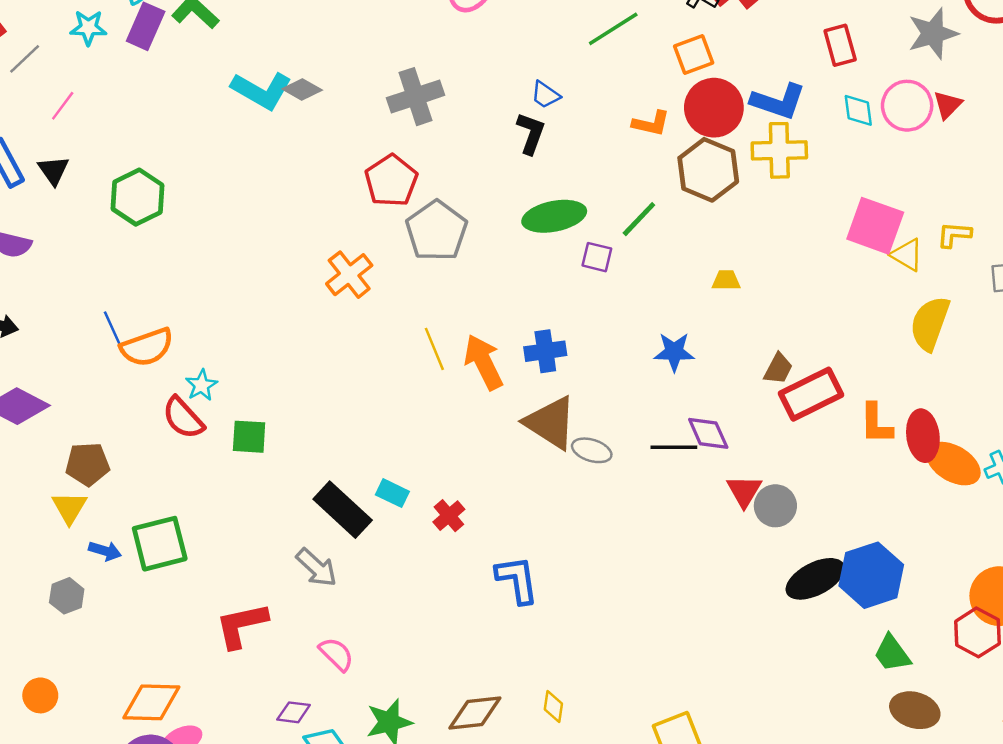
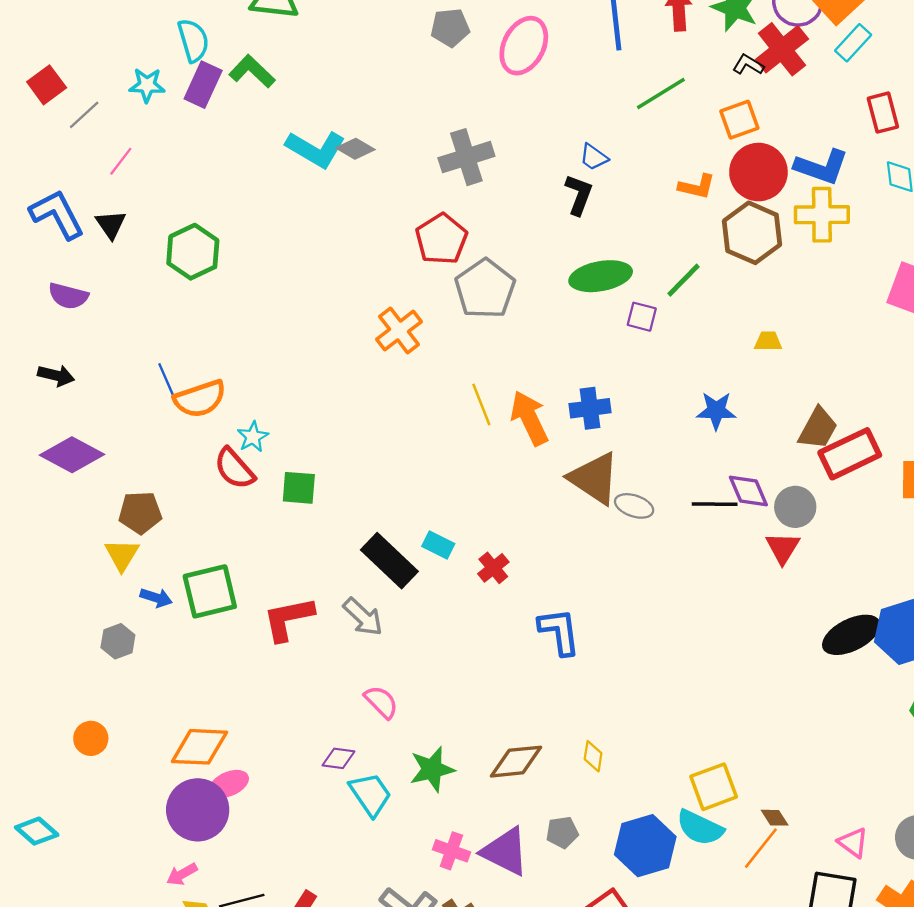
brown trapezoid: (778, 369) -> (818, 428), size x1.4
gray circle: (775, 506) -> (795, 507), moved
red L-shape: (241, 625) -> (288, 619), moved

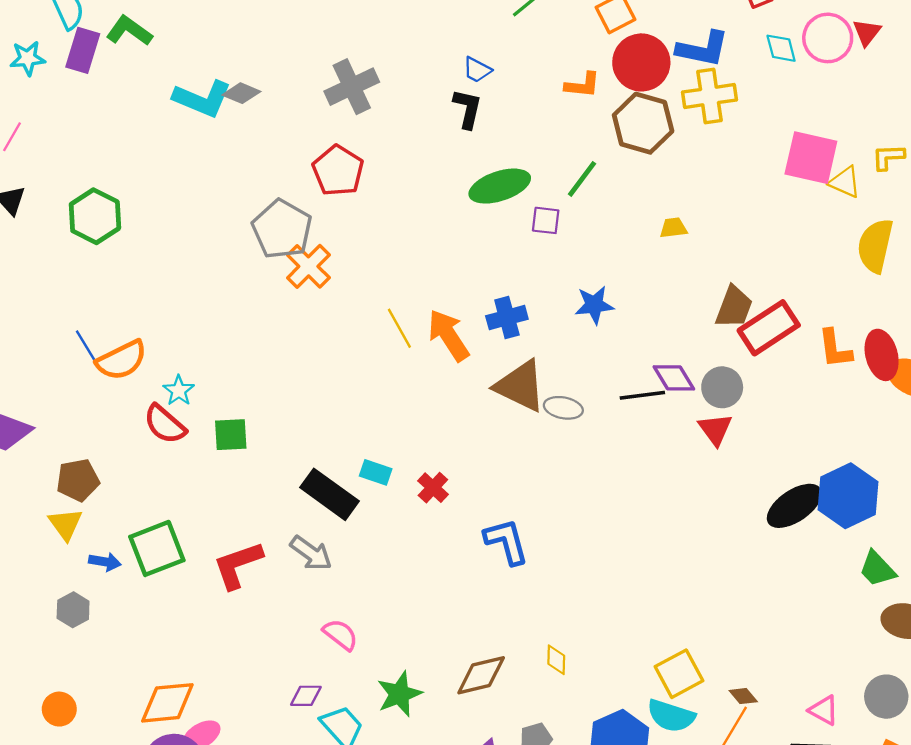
gray pentagon: (485, 289) -> (282, 229), moved
blue star: (716, 411) -> (594, 305), moved

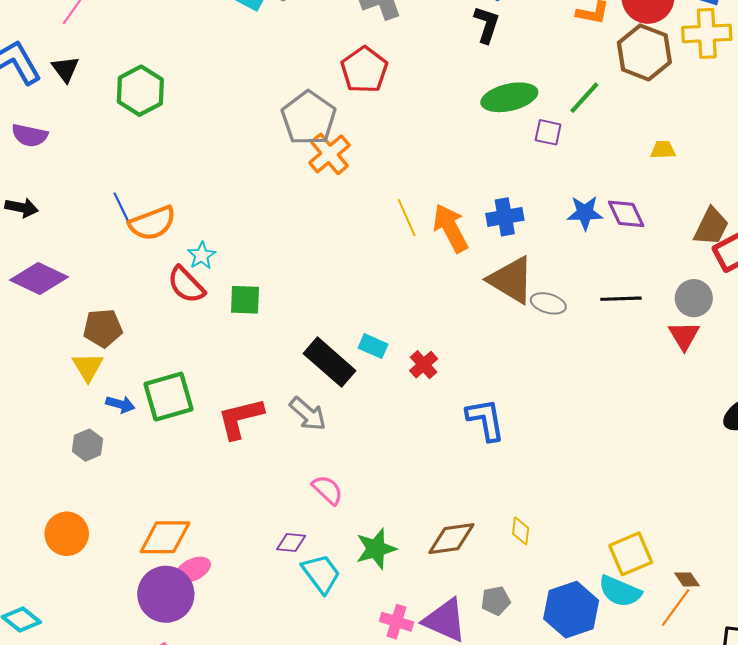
purple diamond: (674, 378) -> (626, 214), moved
orange circle: (59, 709) -> (67, 534), size x1.4

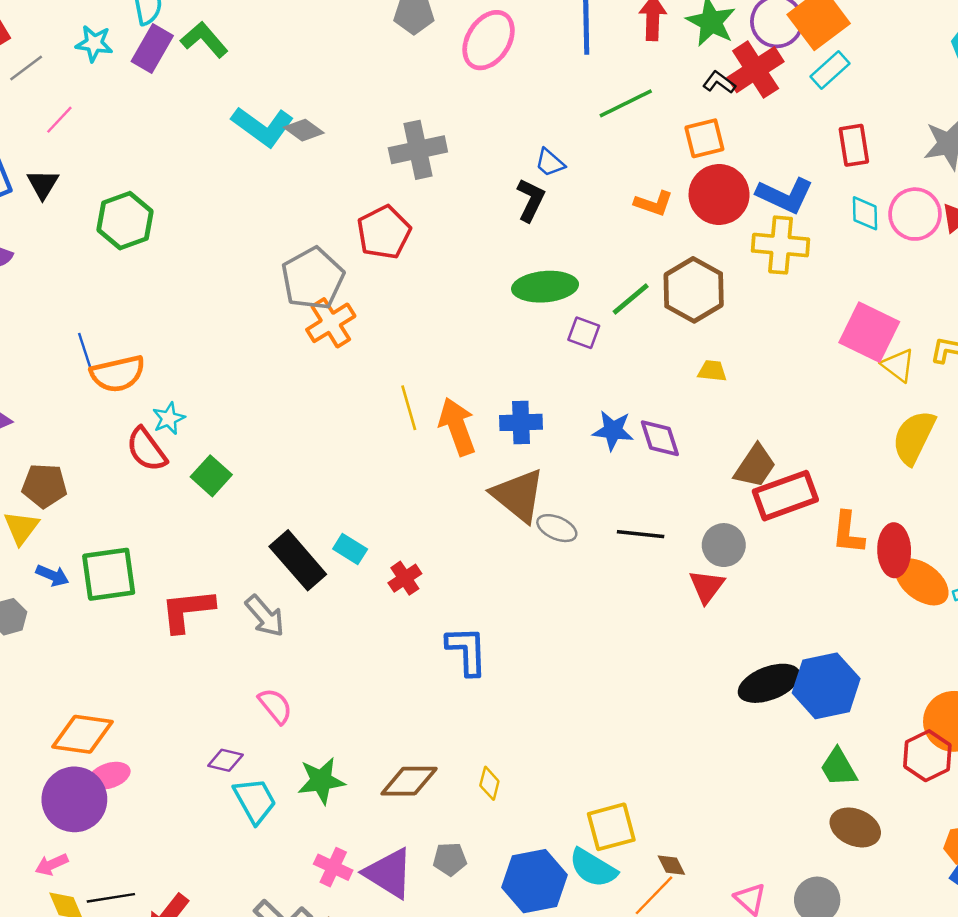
brown hexagon: (644, 52) -> (694, 290), moved
green square: (245, 300) -> (211, 476), turned 32

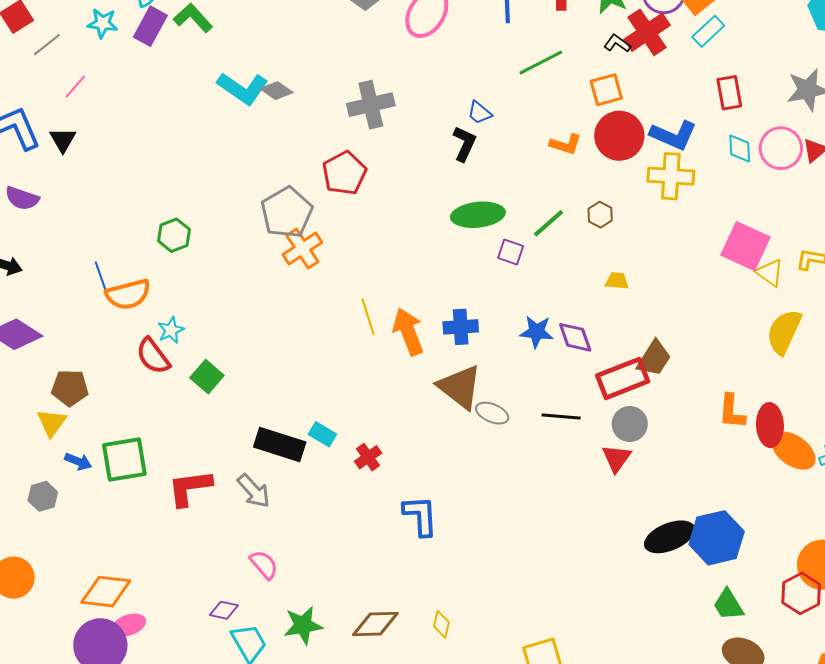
green hexagon: (125, 221) -> (174, 235), moved, size x0.7
brown hexagon: (694, 290) -> (600, 215), size x0.5
red rectangle: (785, 496) -> (623, 378), moved
black rectangle: (298, 560) -> (280, 444), turned -30

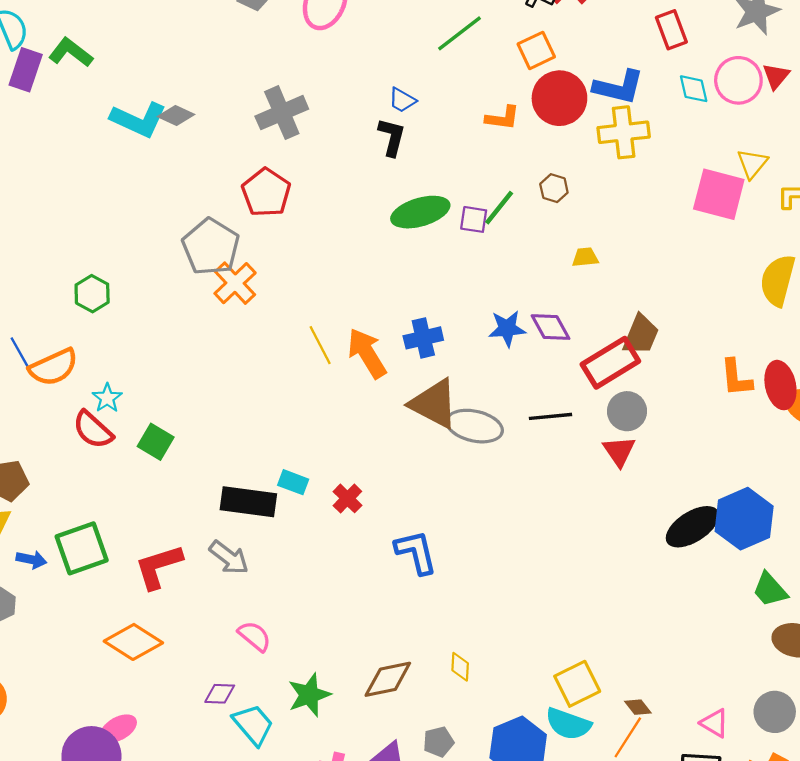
purple square: (511, 252) -> (474, 219), moved
yellow triangle: (770, 273) -> (752, 164), moved, turned 44
gray ellipse: (492, 413) -> (474, 426), size x1.5
orange diamond: (106, 592) -> (133, 642), moved, turned 36

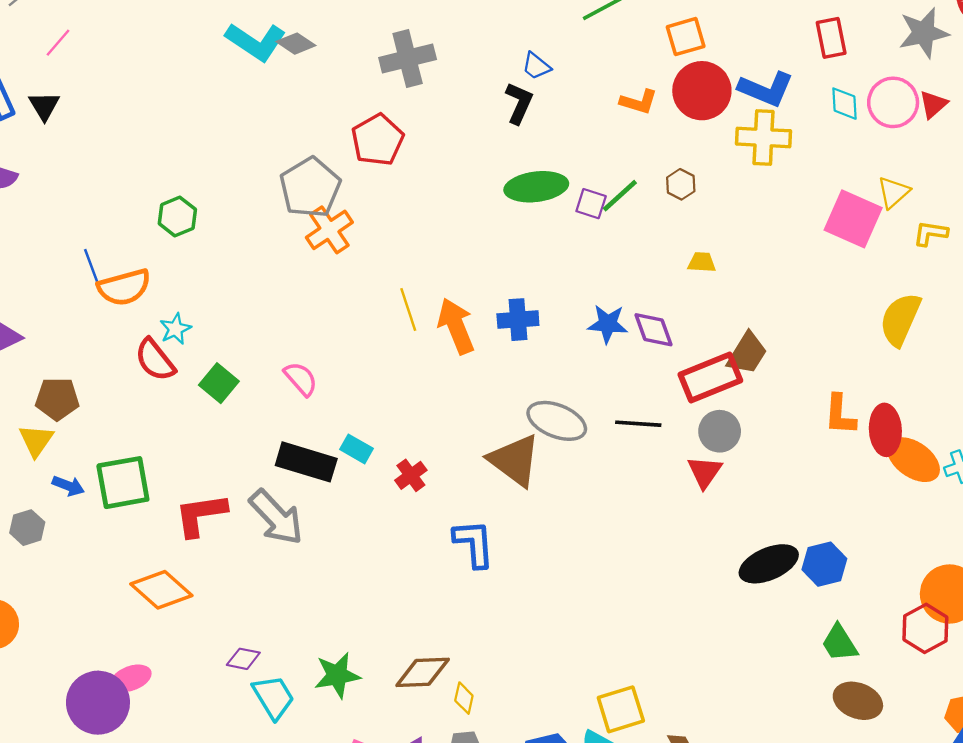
brown triangle: (434, 404) -> (515, 460), moved
blue hexagon: (744, 519) -> (824, 564), size x0.7
gray arrow: (229, 558) -> (276, 517), size x1.4
pink semicircle: (255, 636) -> (301, 379), moved
yellow diamond: (460, 667) -> (464, 698), moved

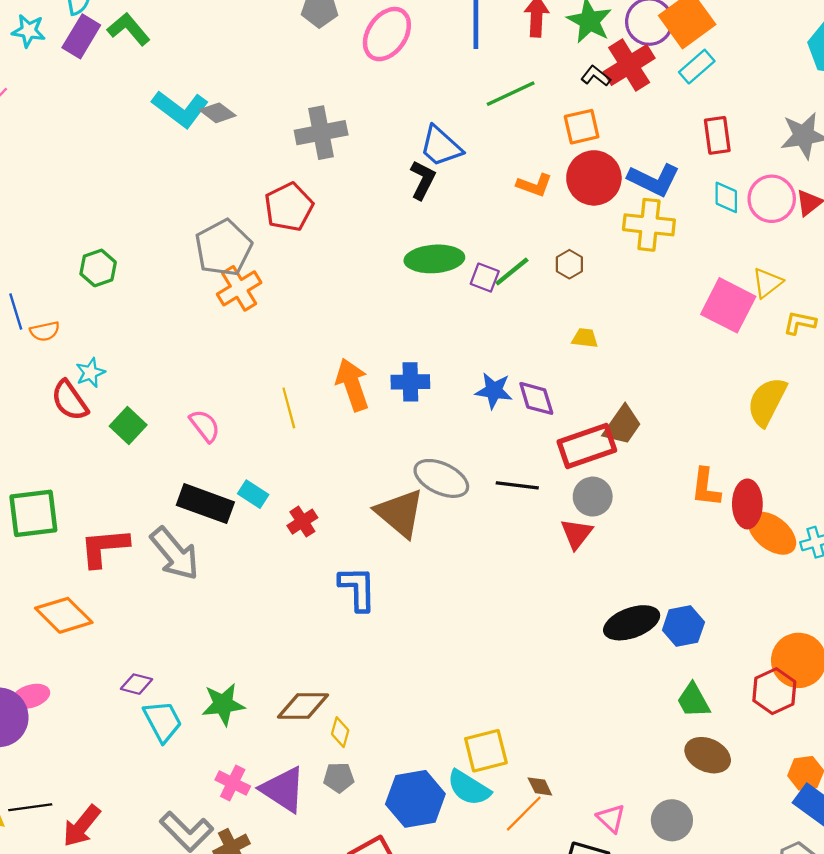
blue trapezoid: (536, 66) -> (441, 146), size x1.6
orange semicircle: (124, 287) -> (45, 331), size x0.6
yellow line: (408, 309) -> (289, 408), moved

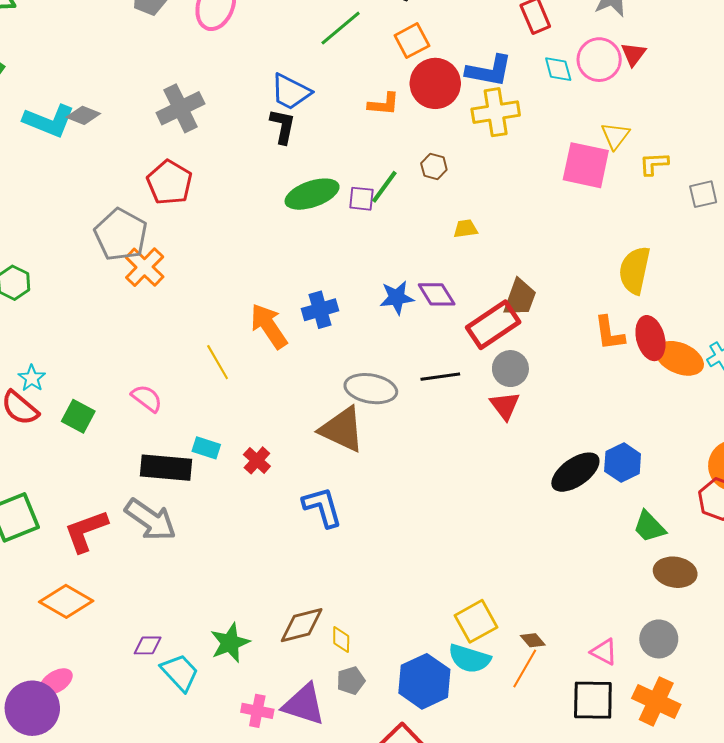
yellow semicircle: (767, 402) -> (635, 270), moved

